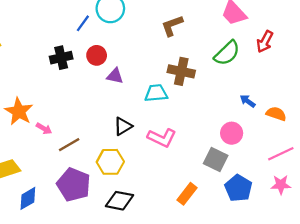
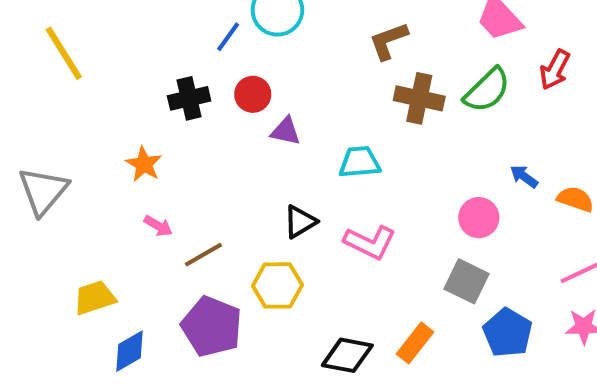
brown cross: (181, 71) -> (419, 98), moved
orange star: (19, 111) -> (144, 164), moved, size x0.7
pink circle: (232, 133) -> (479, 218), moved
black diamond: (119, 201) -> (347, 355), moved

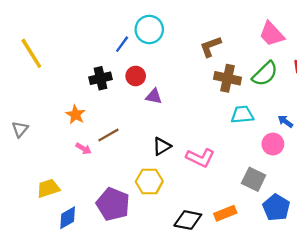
cyan trapezoid: (360, 162) -> (242, 115), moved
gray triangle: (43, 191) -> (20, 129), size x0.6
pink circle: (479, 218) -> (273, 144), moved
brown line: (203, 255) -> (108, 135), moved
orange rectangle: (415, 343) -> (225, 213), turned 30

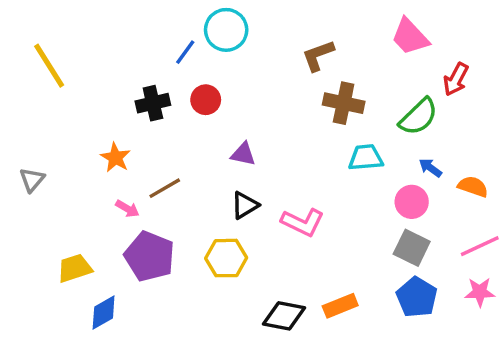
green semicircle: (265, 74) -> (418, 117), moved
purple triangle: (154, 96) -> (243, 154), moved
gray square: (254, 179) -> (412, 248), moved
purple pentagon: (113, 204) -> (150, 256), moved

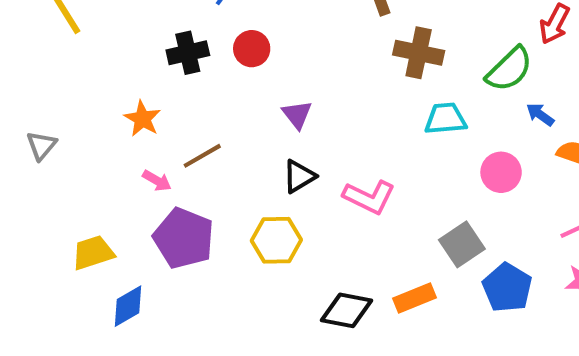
purple triangle: (243, 154) -> (297, 115), turned 40
blue arrow: (430, 168) -> (540, 115), moved
gray square: (412, 248) -> (462, 244), moved, turned 30

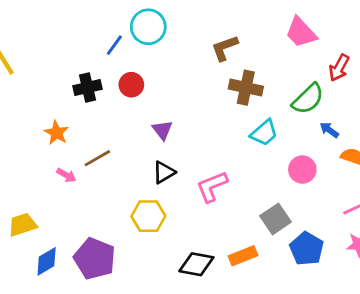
cyan trapezoid: (445, 119) -> (264, 133), turned 144
pink L-shape: (369, 197) -> (212, 186), turned 132
purple pentagon: (184, 238) -> (95, 259), moved

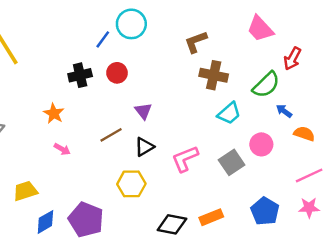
brown line: (97, 158) -> (111, 135), moved
gray square: (275, 219) -> (232, 162), moved

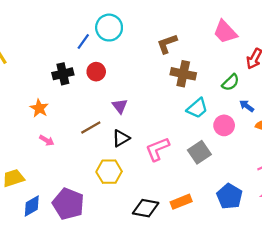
green semicircle: (266, 85) -> (231, 82), size x0.7
pink circle: (261, 144) -> (224, 125), moved

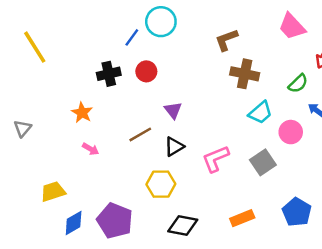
black diamond: (146, 208) -> (183, 225), moved

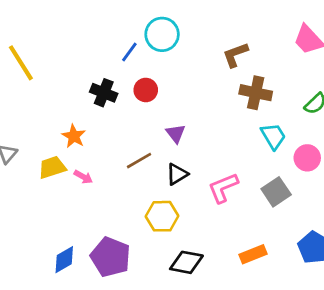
black cross: (109, 74) -> (104, 93), turned 35
cyan trapezoid: (260, 113) -> (273, 136), turned -80
yellow trapezoid: (53, 191) -> (52, 167), moved

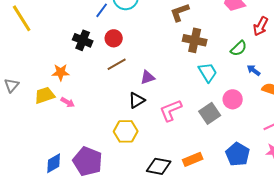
purple triangle: (176, 133) -> (148, 77), moved, turned 49
orange star: (74, 136) -> (61, 72), turned -30
pink circle: (307, 158) -> (233, 99), moved
brown line: (139, 161) -> (117, 64), moved
black diamond: (186, 262) -> (159, 166), moved

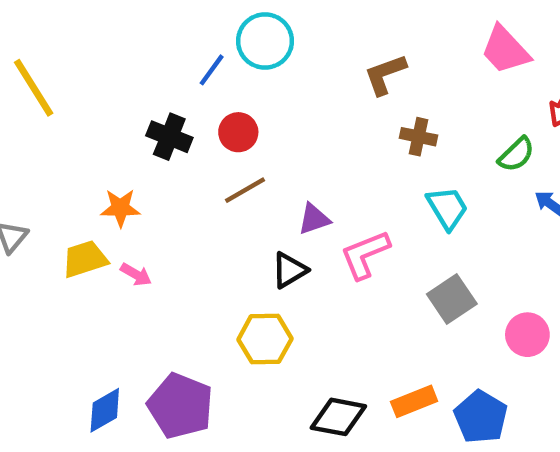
brown cross: (195, 40) -> (418, 137), size x0.7
pink circle: (233, 99) -> (527, 335), moved
pink L-shape: (171, 110) -> (365, 255), moved
blue pentagon: (238, 154) -> (481, 417), moved

